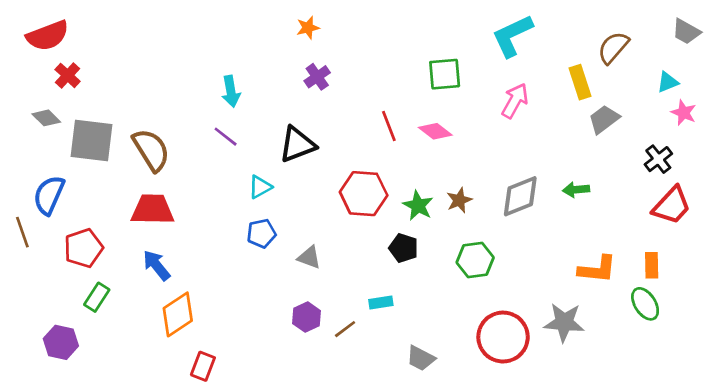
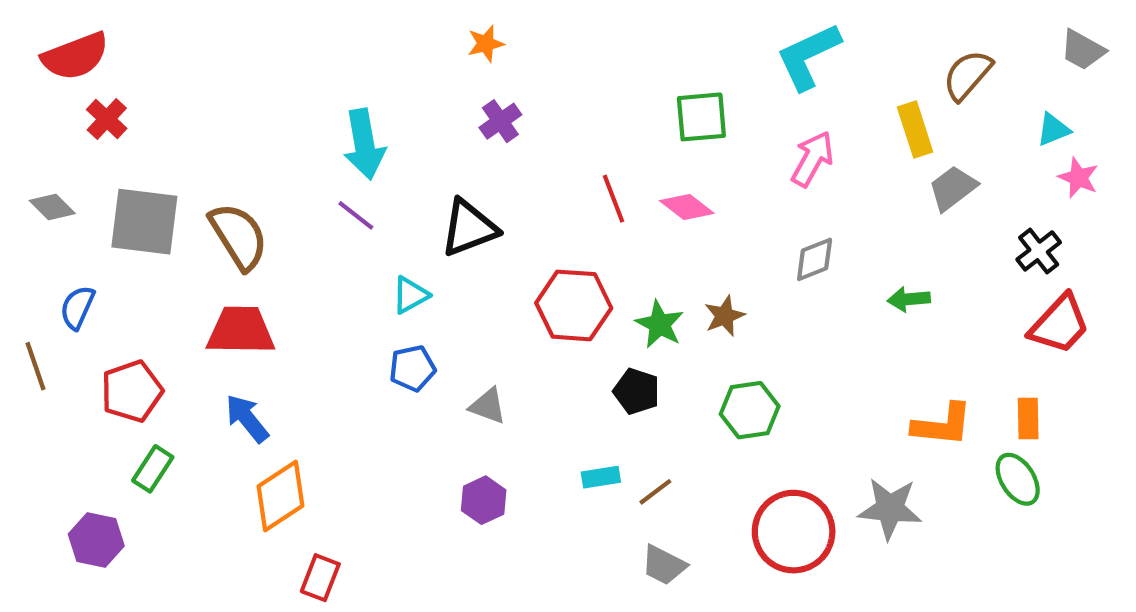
cyan arrow: (231, 91) -> (364, 144), size x1.4
gray diamond: (46, 118) -> (52, 207), moved
blue semicircle: (49, 195) -> (77, 308), size x0.7
gray diamond: (520, 196) -> (815, 259), moved, size x0.7
brown line: (345, 329) -> (655, 492), moved

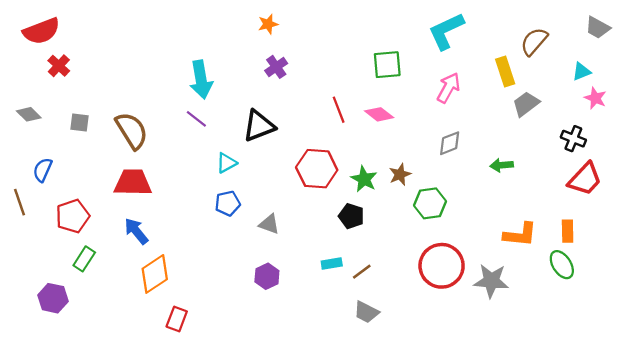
gray square: (144, 222) -> (80, 122), size x0.5
black cross: (1039, 251) -> (573, 139), turned -30
green hexagon: (750, 410) -> (430, 203), moved
red circle: (794, 532) -> (442, 266), moved

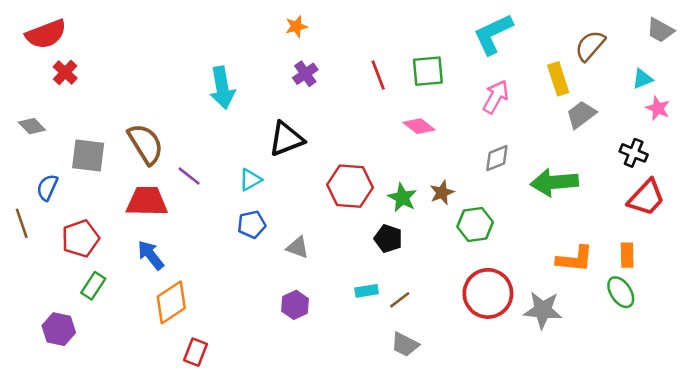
red line: (339, 110) -> (378, 75), moved
purple line: (196, 119) -> (189, 176), moved
gray square: (80, 122) -> (88, 155), moved, size x1.6
green arrow: (502, 165) -> (554, 182), size x1.8

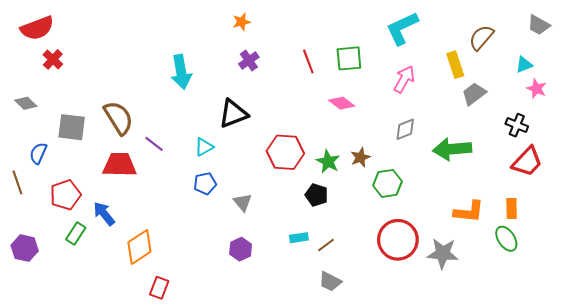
gray triangle: (298, 247) -> (243, 202), turned 30
blue arrow: (151, 255) -> (104, 214), moved
purple hexagon: (59, 329) -> (25, 248), moved

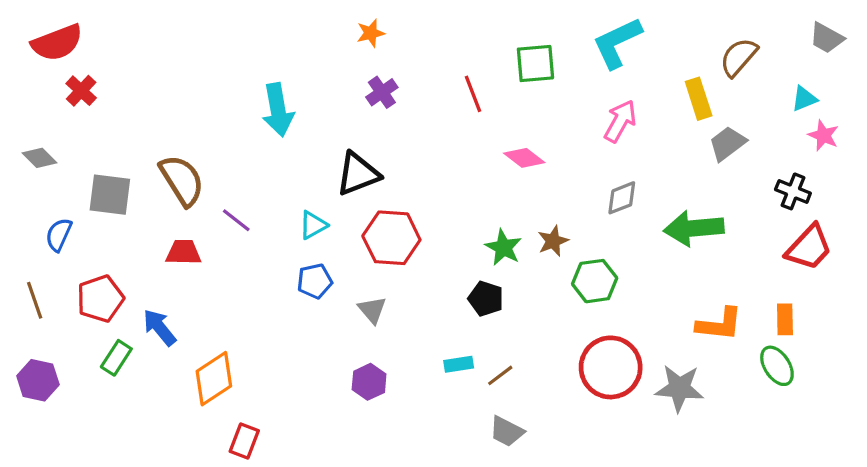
green square: (349, 58) -> (535, 63), moved
red hexagon: (285, 152) -> (391, 238), moved
red trapezoid: (120, 165) -> (183, 252), size x0.7
brown line: (17, 182) -> (35, 300), moved

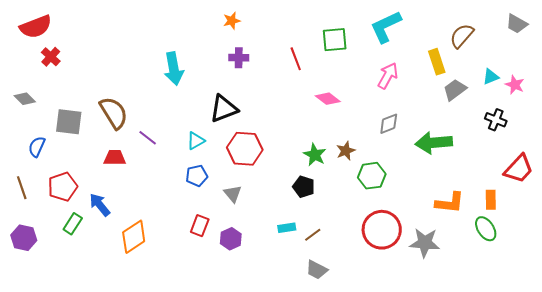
purple cross: (382, 92) -> (239, 58), turned 36
cyan triangle: (804, 99) -> (491, 77), moved
red trapezoid: (809, 247) -> (519, 169), moved
red rectangle: (244, 441) -> (200, 226), moved

